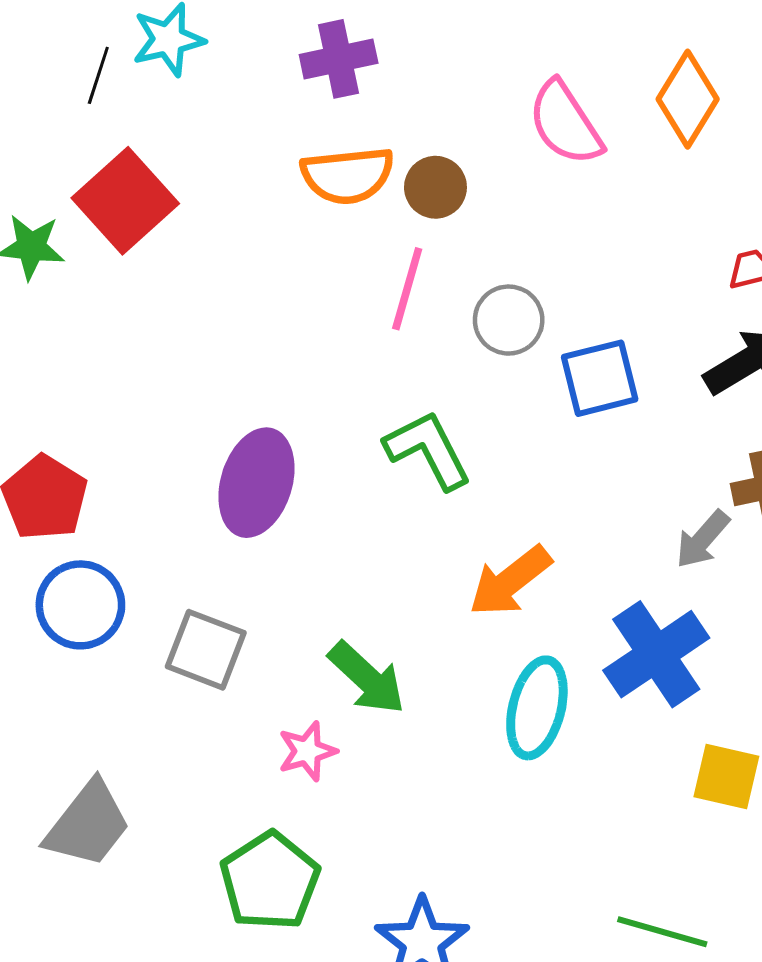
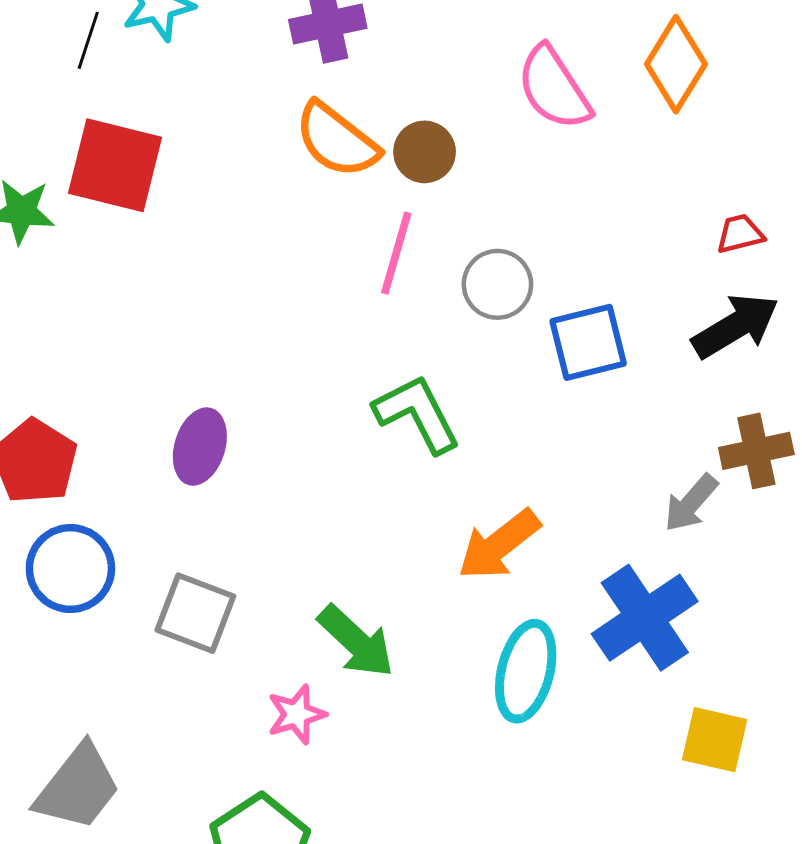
orange semicircle: (347, 175) -> (337, 140), turned 44
red square: (125, 201) -> (115, 165), turned -34
purple ellipse: (256, 483) -> (200, 447), moved, size x0.7

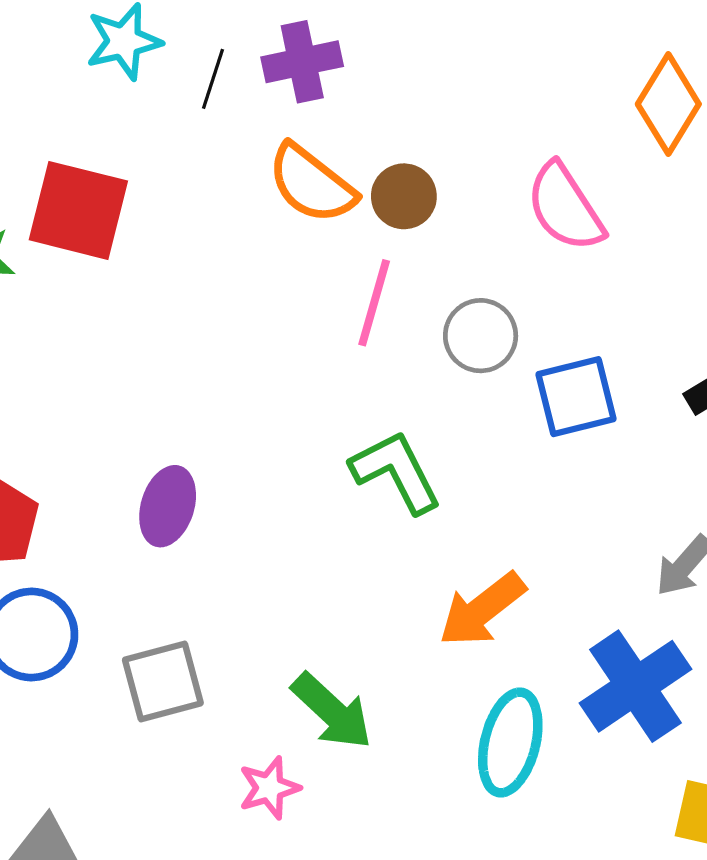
black line: (88, 40) -> (213, 79), moved
pink semicircle: (554, 88) -> (565, 207), moved
gray square: (195, 613) -> (163, 681), turned -36

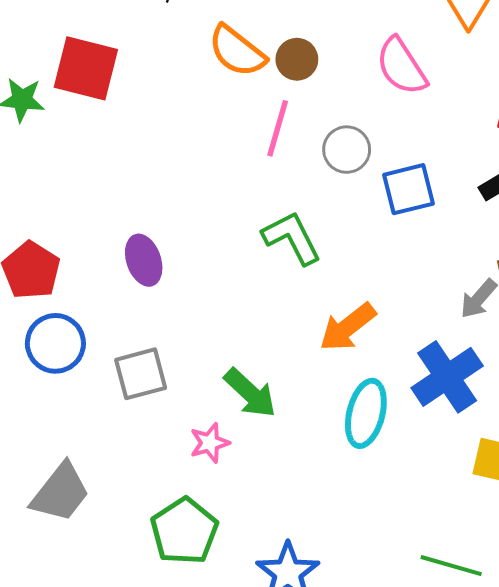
purple ellipse: (168, 506) -> (144, 260), turned -36

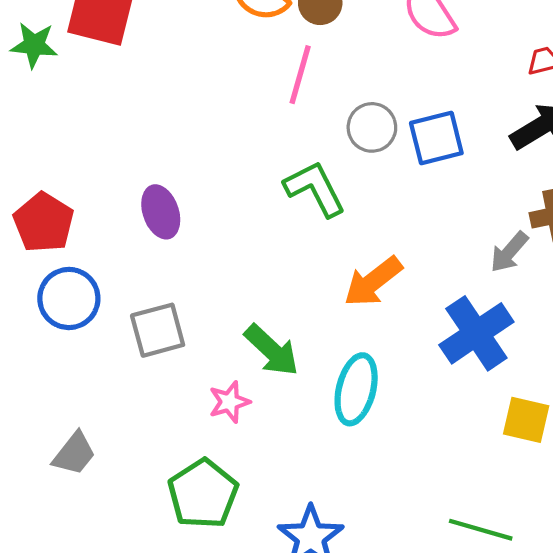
gray circle: (347, 150) -> (372, 127), moved
cyan ellipse: (366, 413) -> (356, 389), moved
gray trapezoid: (60, 493) -> (74, 454), size x0.7

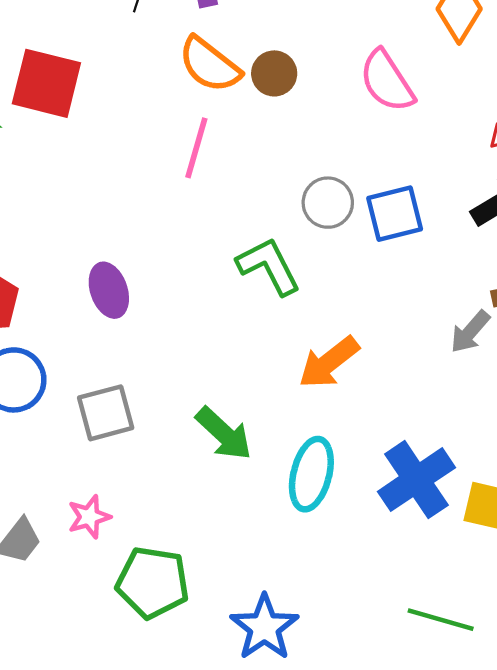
pink line: (300, 75) -> (196, 148), moved
blue cross: (476, 333) -> (416, 480), moved
pink star: (229, 402) -> (89, 517), moved
green pentagon: (203, 494) -> (153, 582), turned -30

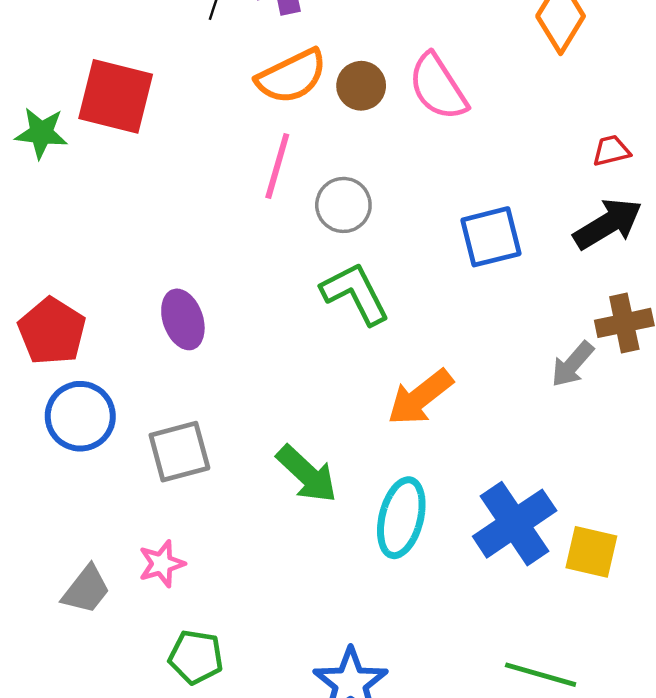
orange semicircle: (210, 65) -> (292, 76), turned -64
pink semicircle: (387, 81) -> (438, 87), moved
gray circle: (328, 203) -> (343, 205), moved
green pentagon: (153, 582) -> (196, 657), moved, size x0.7

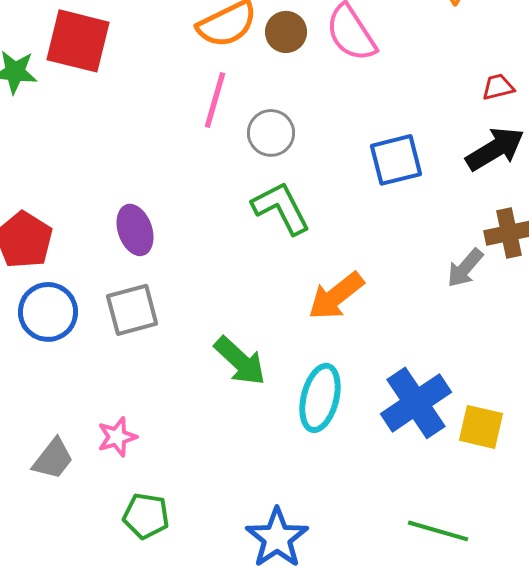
gray square: (179, 452) -> (132, 310), moved

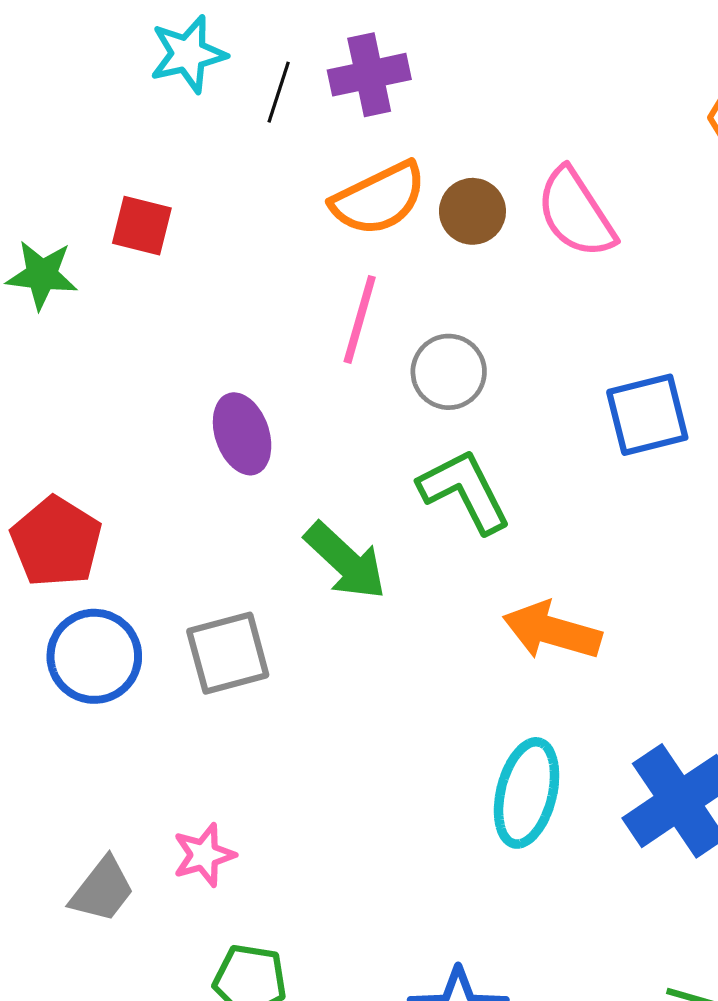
red square: (78, 41) -> (142, 226), size x0.6
purple ellipse: (135, 230) -> (242, 434), moved
orange arrow: (336, 296) -> (552, 631), turned 54
green arrow: (240, 361) -> (345, 561), moved

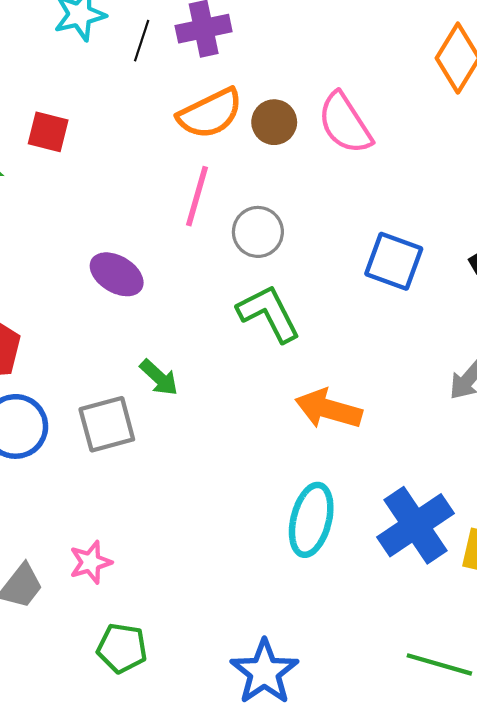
blue square: (647, 415) -> (394, 261), turned 34
purple ellipse: (242, 434) -> (117, 274), turned -40
green arrow: (345, 561) -> (159, 378), moved, size x0.7

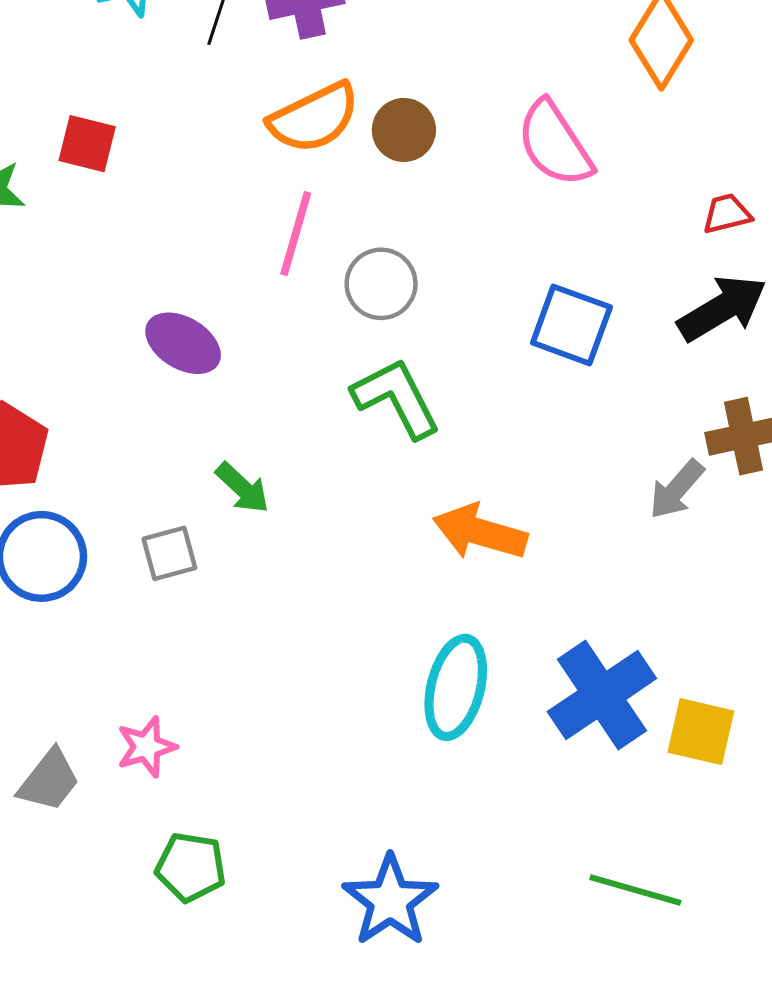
pink semicircle: (345, 123) -> (555, 144), moved
gray square: (107, 424) -> (169, 553), size x0.7

